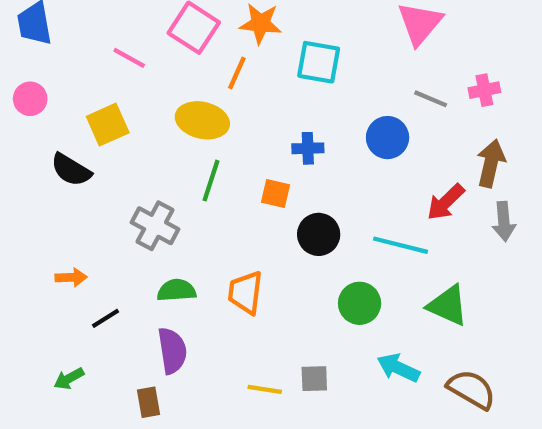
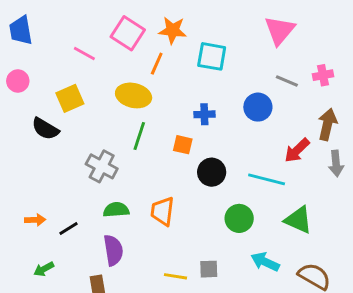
orange arrow: (71, 277) -> (35, 220), moved

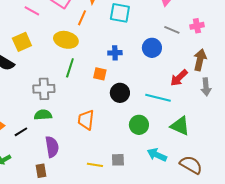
gray cross: (102, 166) -> (44, 89), turned -30
green semicircle: (116, 210) -> (43, 115), moved

